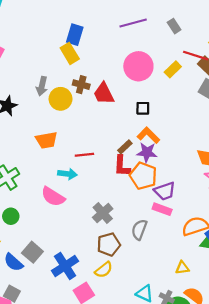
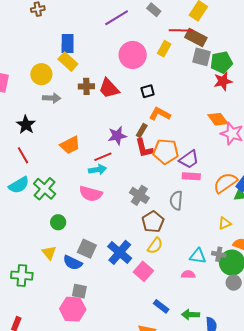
gray arrow: (42, 86) -> (52, 98), turned -84
yellow circle: (61, 99) -> (41, 74), moved
purple star: (147, 152) -> (117, 136), moved
red line: (84, 155) -> (103, 157), moved

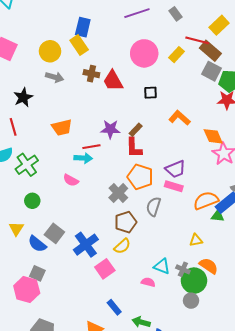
orange L-shape: (160, 114) -> (179, 118), moved
orange pentagon: (166, 151) -> (140, 177), moved
pink semicircle: (91, 194) -> (71, 180), size x0.7

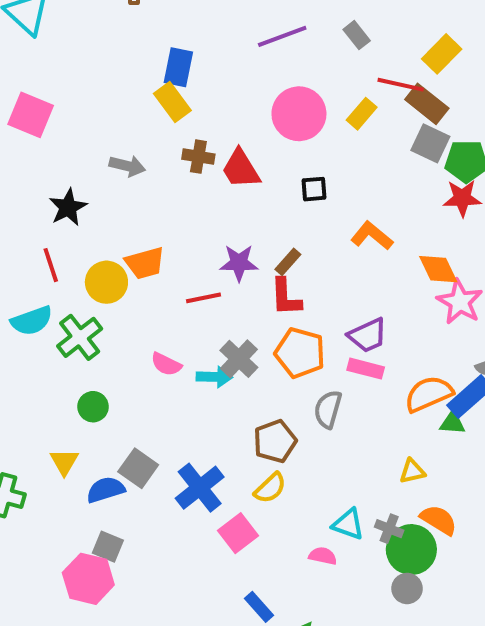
yellow circle: (50, 51) -> (106, 282), moved
cyan arrow: (83, 158) -> (214, 377), moved
gray cross: (118, 193) -> (239, 359), moved
blue semicircle: (37, 244) -> (106, 490), turned 126

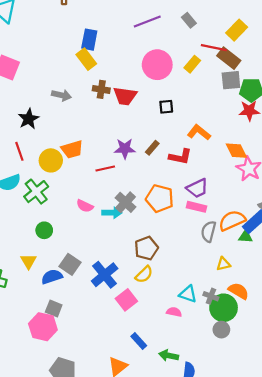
gray square: (430, 143) -> (231, 80), turned -30
red trapezoid: (241, 169) -> (125, 96), turned -50
red L-shape: (286, 297) -> (180, 157), moved, turned -75
gray semicircle: (328, 409) -> (209, 231), moved

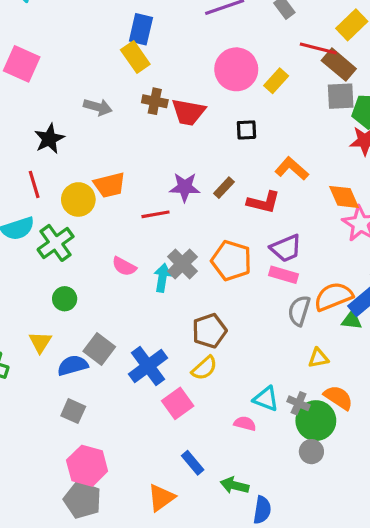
yellow rectangle: (192, 64) -> (276, 81), moved
cyan arrow: (112, 213) -> (162, 278), turned -84
pink hexagon: (43, 327) -> (87, 466), moved

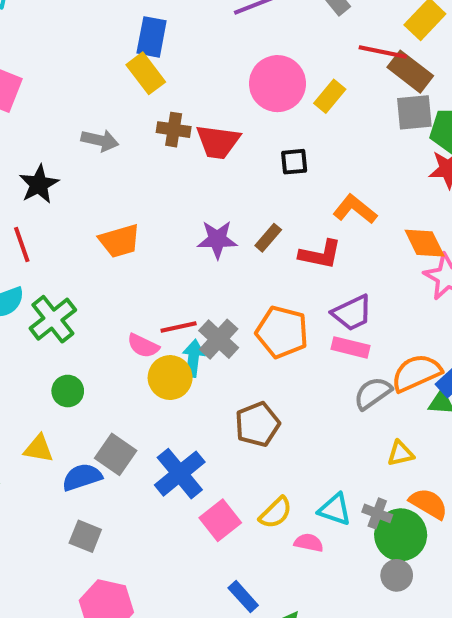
yellow circle: (78, 199) -> (170, 378), moved
red line: (156, 214) -> (179, 327), moved
gray semicircle: (299, 311) -> (373, 393), turned 40
yellow triangle: (40, 342) -> (39, 449), turned -50
yellow semicircle: (204, 368) -> (276, 513), moved

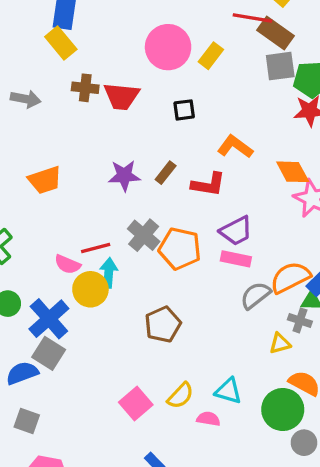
gray cross: (219, 339) -> (144, 235), moved
blue cross: (180, 474) -> (49, 319), moved
gray cross: (377, 513) -> (300, 320), moved
gray circle: (397, 575) -> (304, 443), moved

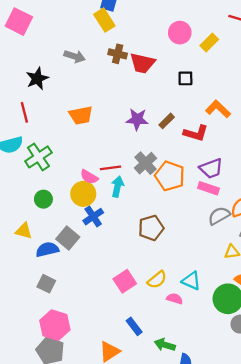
pink circle: (168, 47) -> (180, 33), size x0.7
yellow circle: (90, 289) -> (83, 194), moved
blue cross: (49, 319) -> (93, 217), moved, size x0.7

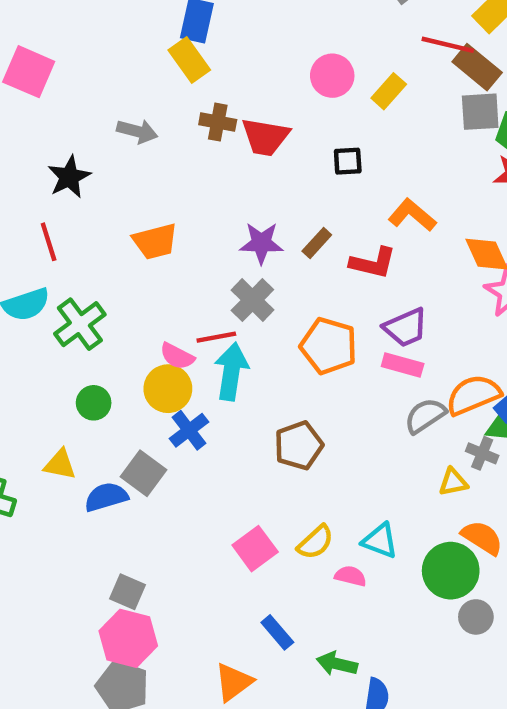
gray cross: (146, 163) -> (252, 300), moved
cyan arrow: (117, 187) -> (231, 372), size x1.4
gray square: (46, 284) -> (127, 592), moved

